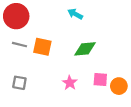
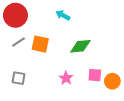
cyan arrow: (75, 14) -> (63, 15), moved
gray line: (19, 45) -> (19, 42), turned -48

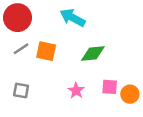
cyan arrow: (63, 15) -> (73, 18), size x1.5

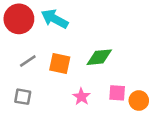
cyan arrow: (73, 18) -> (55, 19), moved
gray line: (21, 49) -> (28, 61), moved
orange square: (46, 51) -> (60, 64), moved

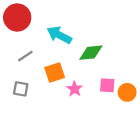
cyan arrow: (55, 19) -> (59, 35), moved
orange square: (60, 64) -> (55, 72), moved, turned -30

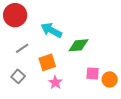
gray square: (21, 89) -> (18, 76), turned 32
pink star: (75, 89) -> (55, 82), moved

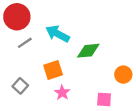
gray line: (22, 48) -> (25, 43), moved
pink square: (93, 73) -> (104, 99), moved
orange circle: (110, 79) -> (123, 75), moved

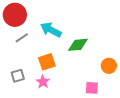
gray square: (20, 86) -> (18, 76), turned 32
pink star: (62, 93) -> (43, 82), moved

